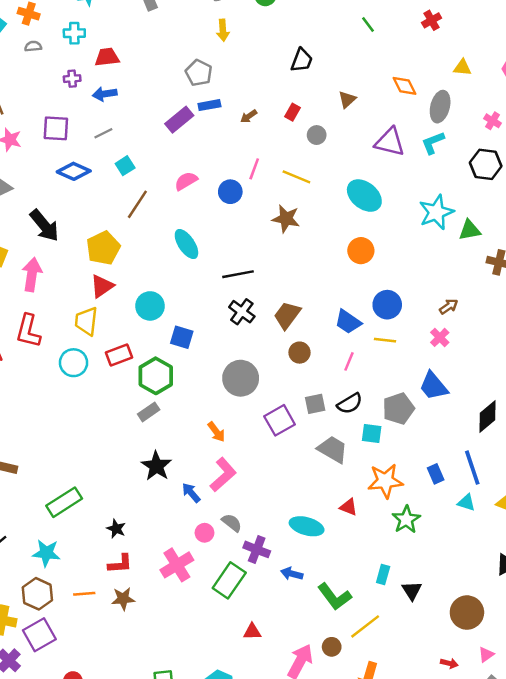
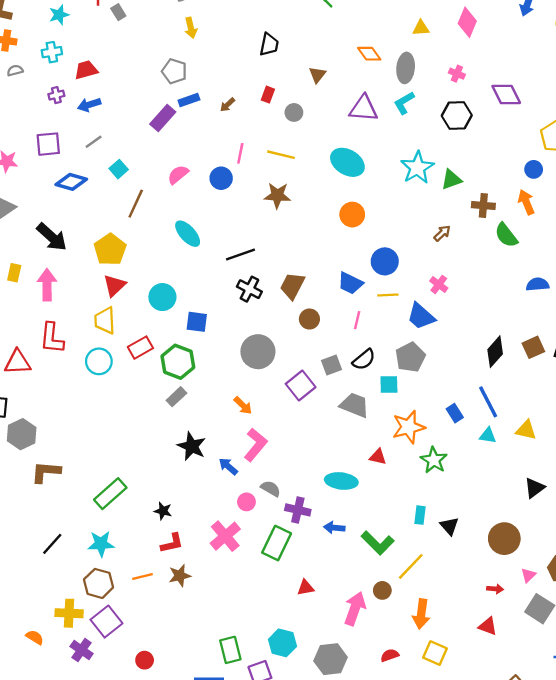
brown arrow: (449, 306) -> (442, 233), moved
blue trapezoid: (433, 386) -> (421, 316), moved

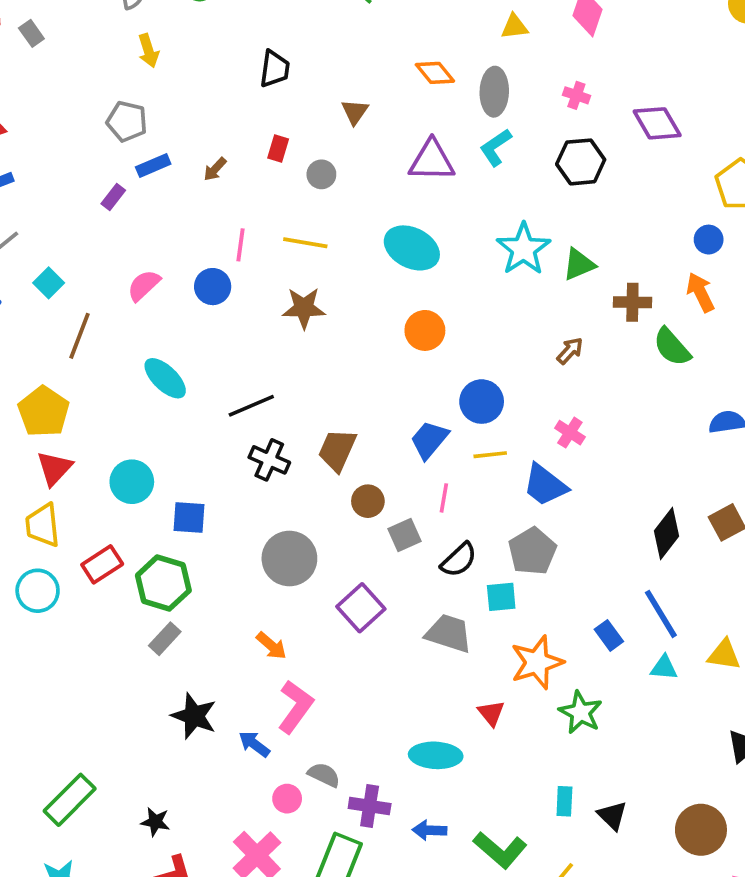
purple rectangle: (163, 118) -> (113, 197), size x0.6
blue trapezoid: (350, 283) -> (429, 440), turned 108
gray square: (331, 365) -> (404, 535), moved
red triangle: (378, 457) -> (491, 713), turned 42

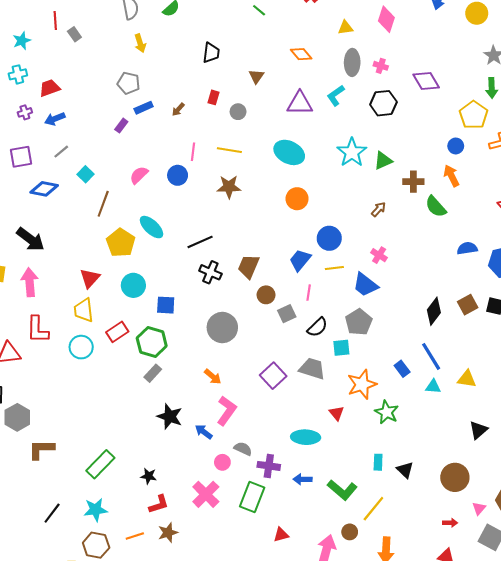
gray ellipse: (494, 92) -> (352, 62), moved
yellow pentagon: (44, 412) -> (121, 243), moved
purple square: (361, 608) -> (273, 376), moved

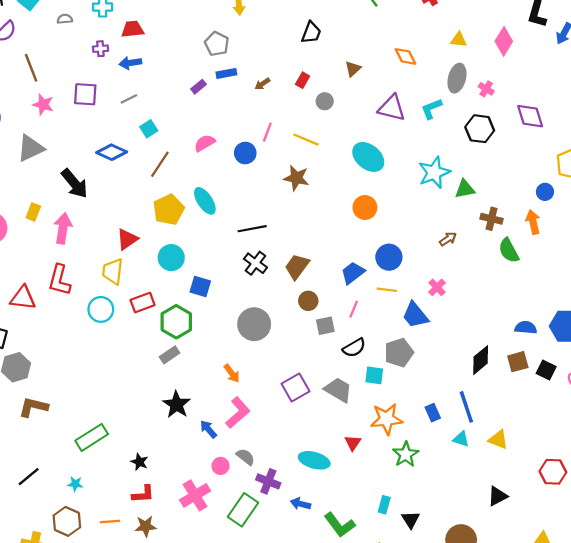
blue diamond: (44, 189) -> (112, 152), moved
blue semicircle: (467, 248) -> (526, 328), moved
cyan star: (96, 510) -> (75, 484), size x0.6

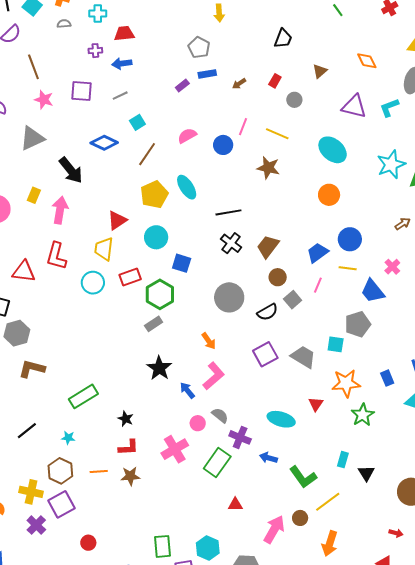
gray square: (325, 326) -> (293, 300), turned -30
black semicircle: (354, 348) -> (267, 312), moved

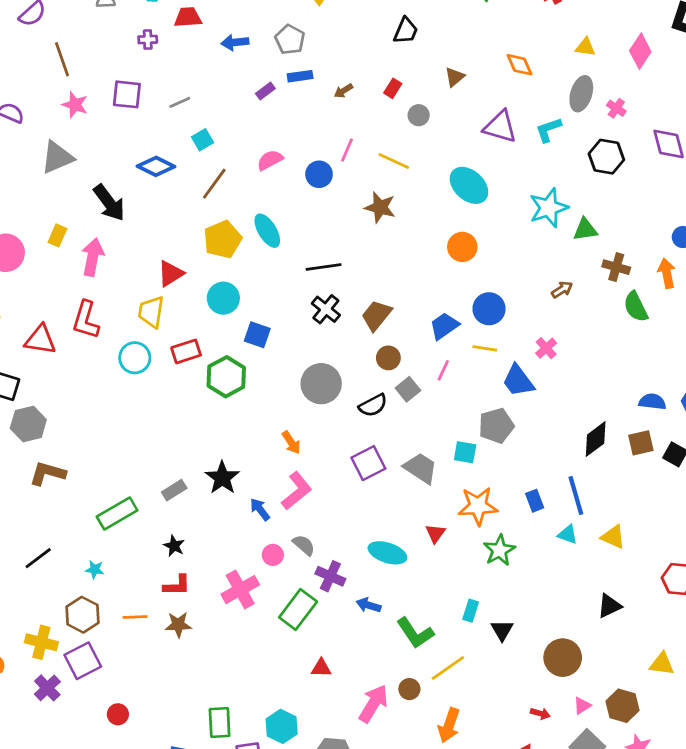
blue arrow: (122, 63) -> (235, 42), moved
gray rectangle: (154, 324) -> (174, 490), moved

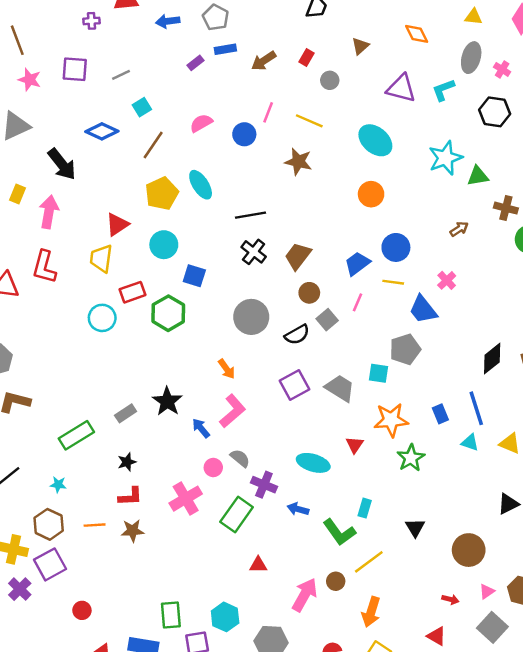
brown arrow: (344, 91) -> (264, 61), size x1.5
cyan circle: (135, 358) -> (102, 318), moved
black star: (174, 546) -> (127, 462), turned 30
cyan rectangle: (471, 611) -> (365, 508), moved

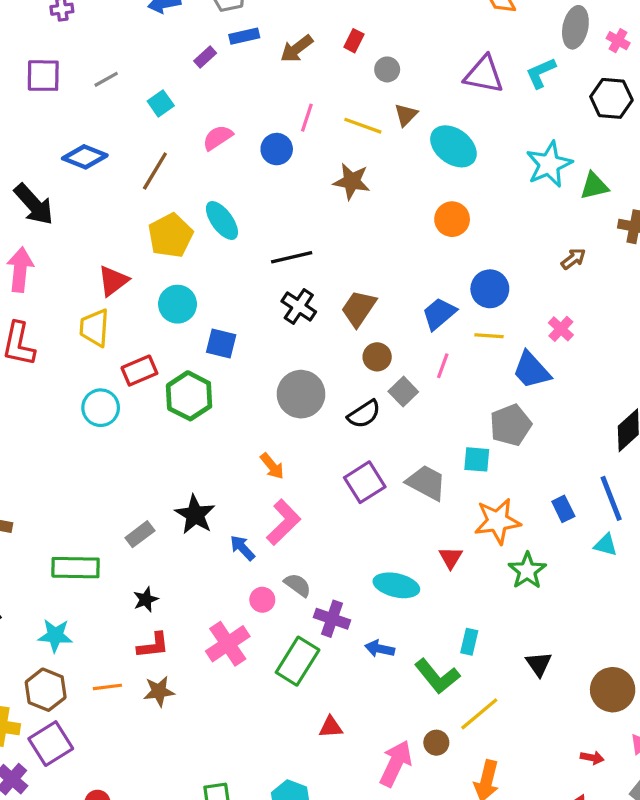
brown triangle: (360, 46) -> (406, 115), moved
cyan square: (142, 107) -> (161, 103), moved
green rectangle: (76, 435) -> (76, 568), turned 36
cyan star: (58, 485) -> (55, 635), size x1.5

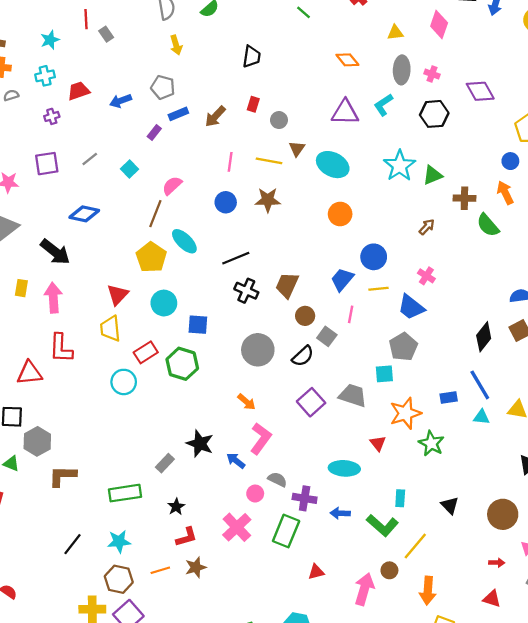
blue circle: (277, 149) -> (226, 202), moved
brown line: (155, 171) -> (155, 214), moved
blue rectangle: (563, 509) -> (449, 398), turned -63

